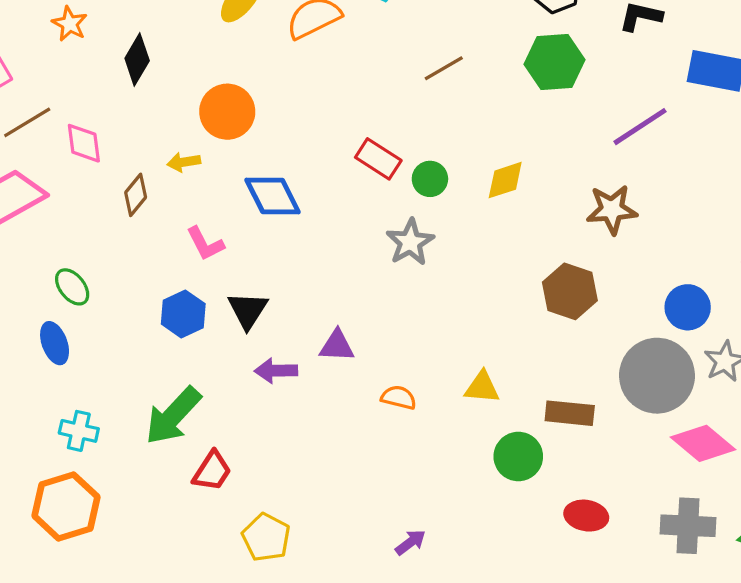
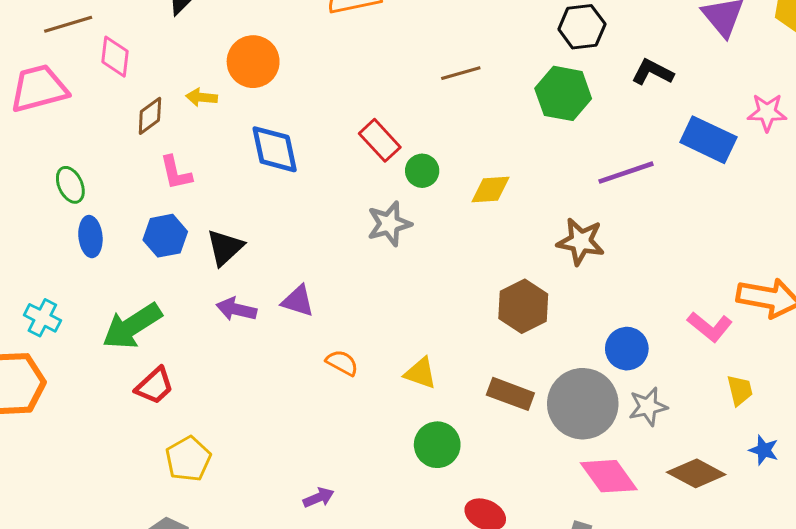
pink L-shape: (205, 244) -> (176, 173), moved
blue ellipse: (55, 343) -> (90, 237), moved
brown rectangle: (570, 413) -> (510, 394), moved

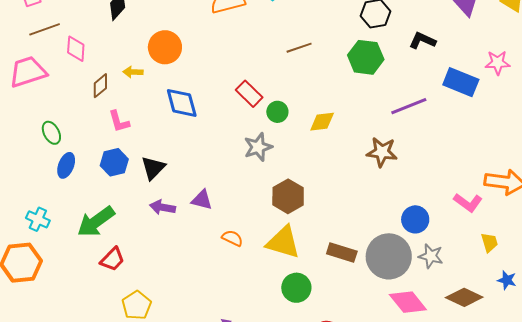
blue ellipse: (90, 237) -> (66, 165), turned 30
brown hexagon: (523, 306) -> (288, 196), moved
yellow triangle: (420, 373) -> (283, 242), size x1.6
gray star: (648, 407) -> (431, 256), turned 30

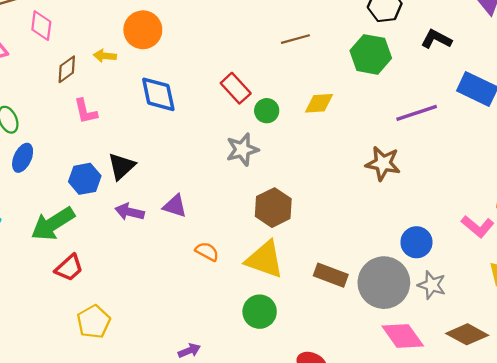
yellow diamond: (322, 122) -> (319, 103), moved
blue hexagon: (114, 162) -> (85, 179), moved
green circle: (296, 288) -> (260, 312), moved

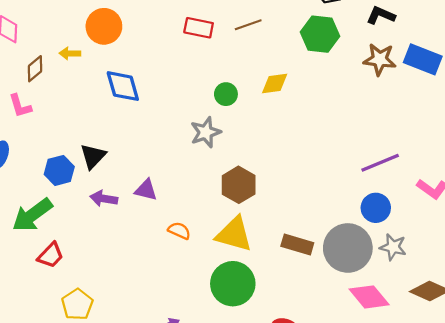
red rectangle: (236, 88) -> (199, 28), moved, turned -32
pink L-shape: (86, 111) -> (20, 106), moved
purple line: (417, 113) -> (380, 163), moved
brown star: (383, 163) -> (380, 59), moved
green circle: (260, 312) -> (233, 284), size x1.4

